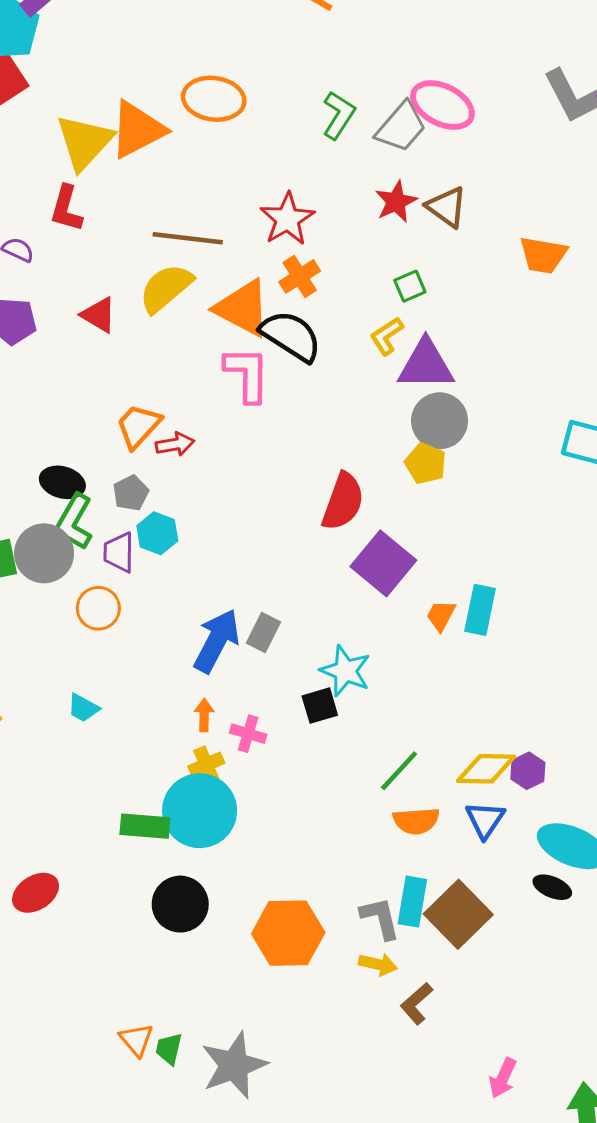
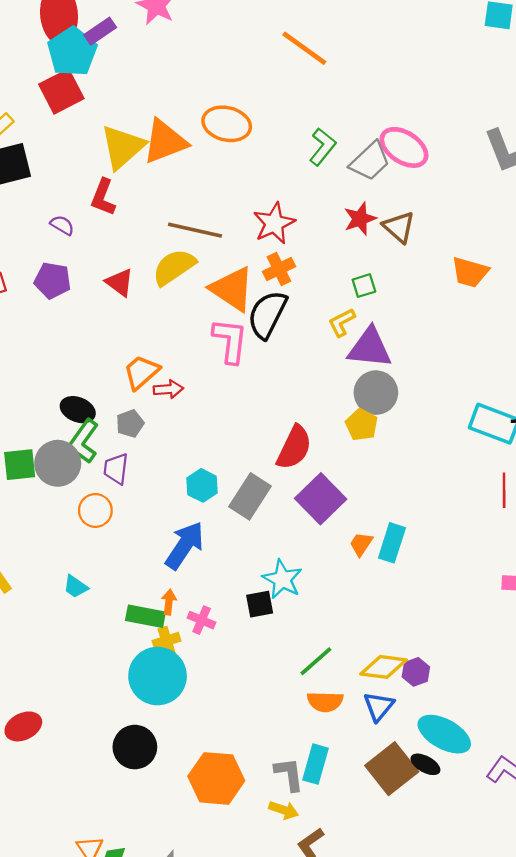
black semicircle: (291, 336) -> (267, 314), turned -102
cyan hexagon: (157, 533) -> (202, 485), moved
gray rectangle: (263, 633) -> (250, 496), moved, size x1.5
green rectangle: (145, 826) -> (145, 616), moved
brown square: (458, 914) -> (392, 769), moved

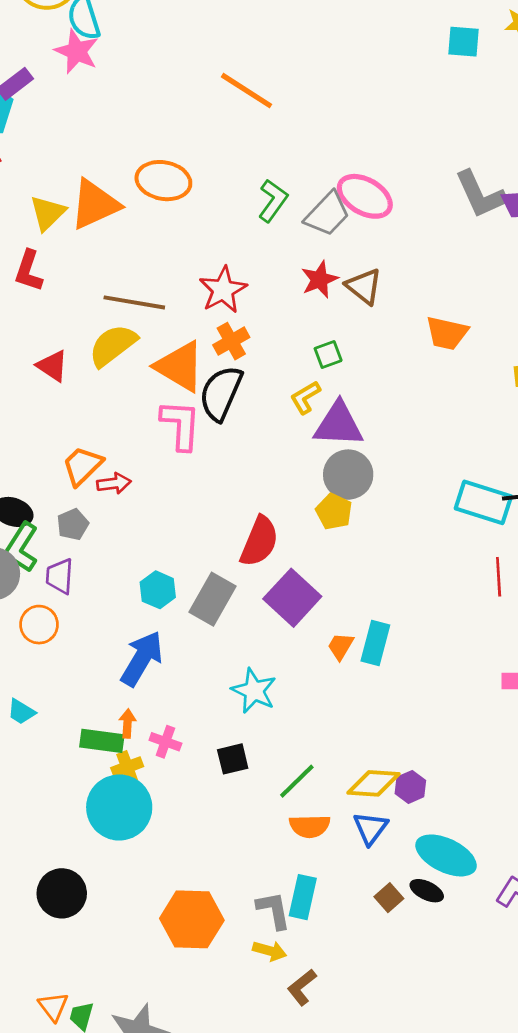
yellow triangle: (123, 147) -> (48, 213), size x0.7
black square: (260, 604) -> (233, 759), moved
black circle: (135, 747) -> (62, 893), moved
brown square: (392, 769) -> (389, 898), size x0.5

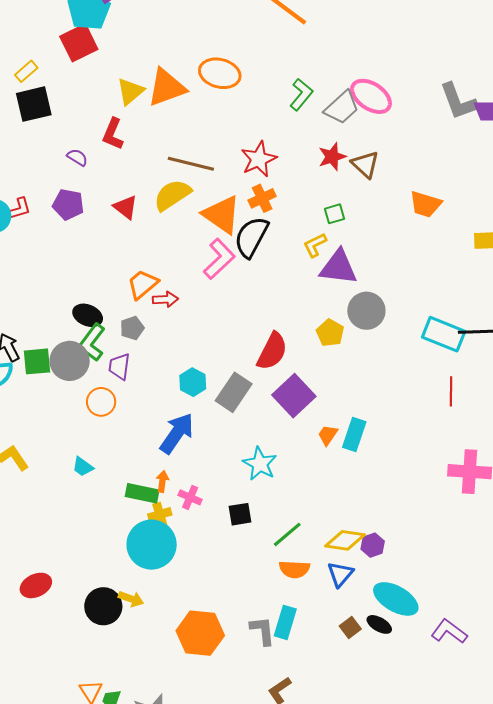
pink L-shape: (181, 425) -> (219, 259), turned 39
gray circle: (348, 475) -> (366, 311), moved
yellow arrow: (270, 951) -> (131, 599), moved

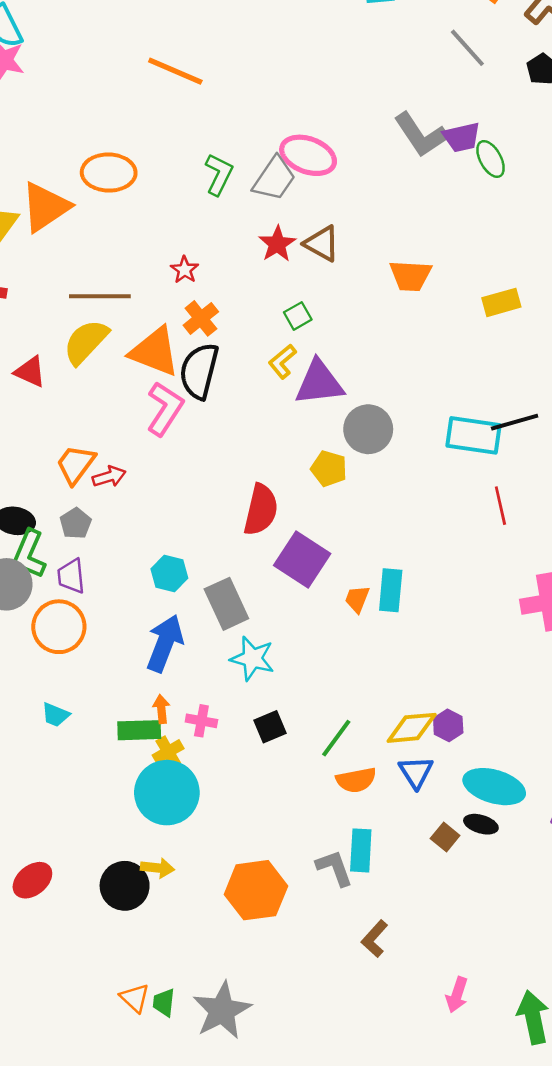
red star: (259, 159) -> (185, 270), size x0.6
gray rectangle: (234, 392) -> (226, 604), moved, turned -45
orange circle: (101, 402) -> (59, 627), size x1.4
cyan star: (260, 464) -> (252, 658), moved

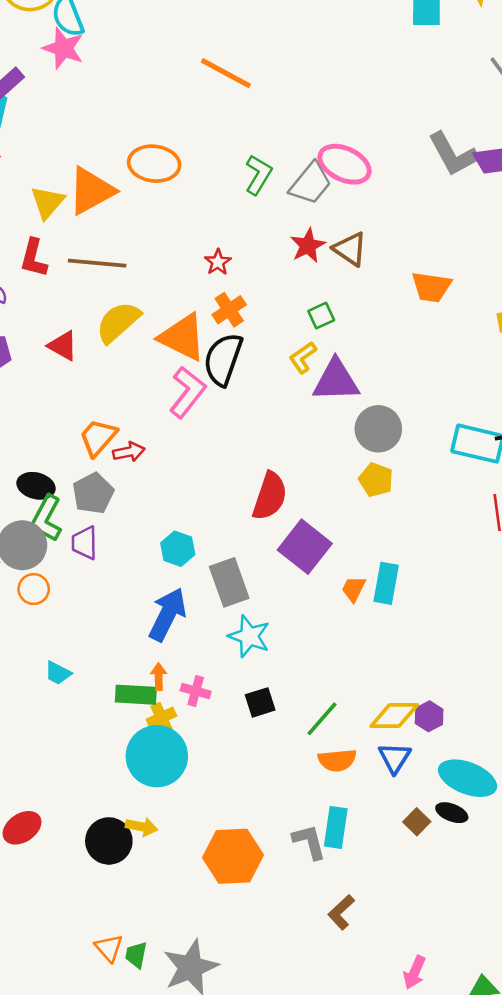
brown line: (100, 296) -> (97, 263), moved
yellow pentagon: (329, 469) -> (376, 480), moved
gray pentagon: (76, 523) -> (93, 493), size x1.4
orange circle: (59, 627) -> (34, 589), moved, size x0.6

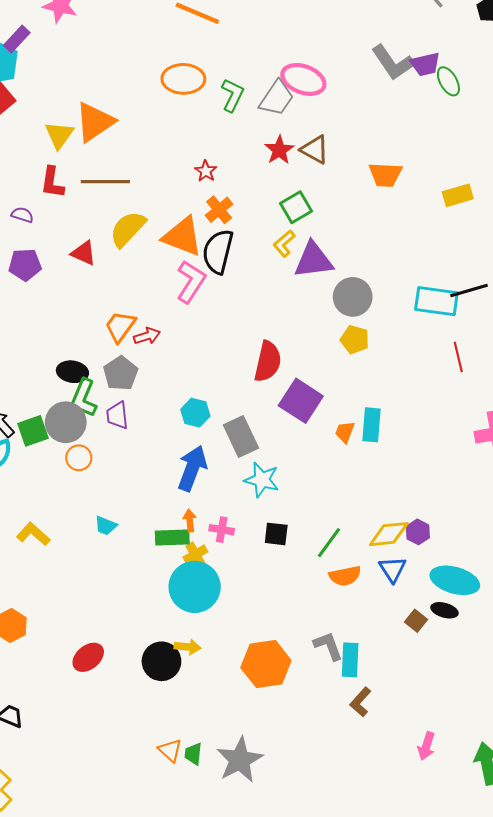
orange ellipse: (154, 164) -> (183, 79), moved
green square: (321, 316) -> (296, 207), size x1.4
black square: (260, 702) -> (276, 534), turned 30
cyan rectangle: (336, 827) -> (350, 660), moved

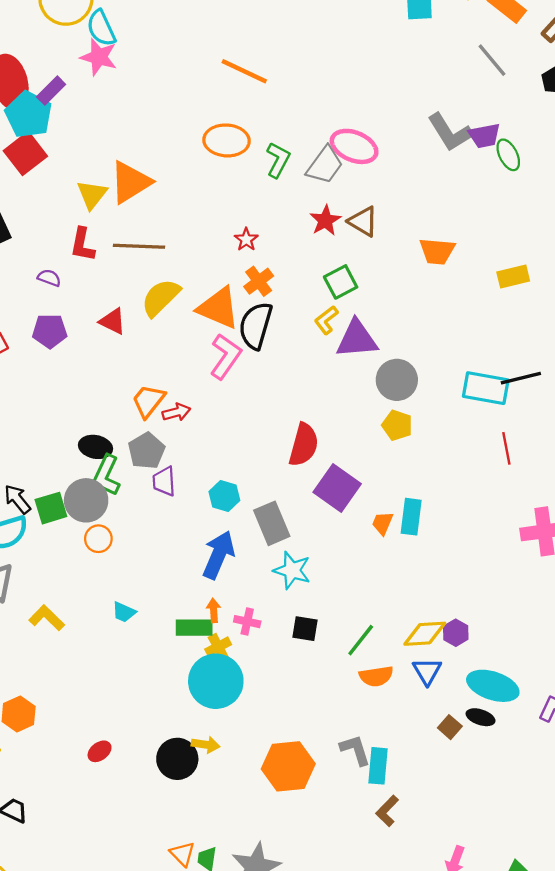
purple trapezoid: (117, 415) -> (164, 481), moved
red ellipse: (88, 657) -> (100, 751), size x0.7

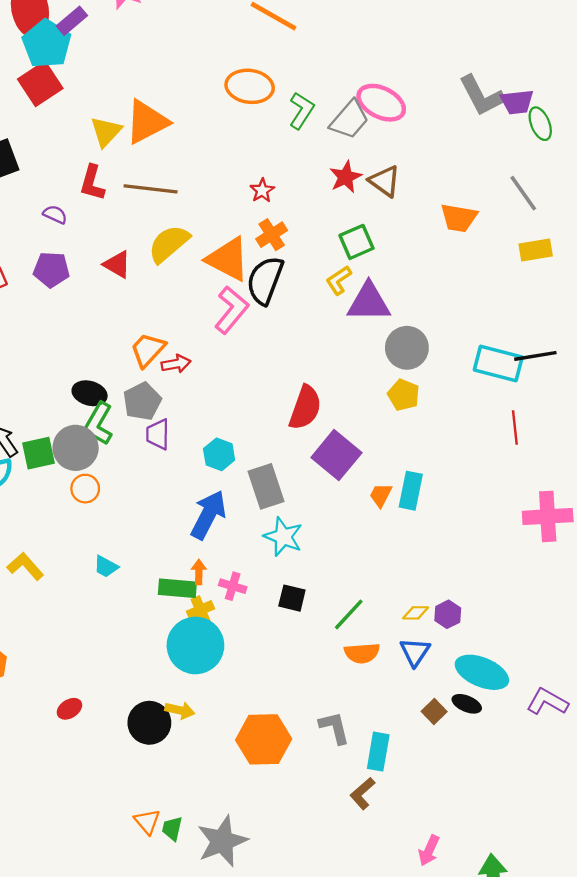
gray line: (492, 60) -> (523, 193), moved
yellow diamond: (425, 634) -> (416, 613), size x0.6
cyan rectangle: (378, 766) -> (378, 752), moved

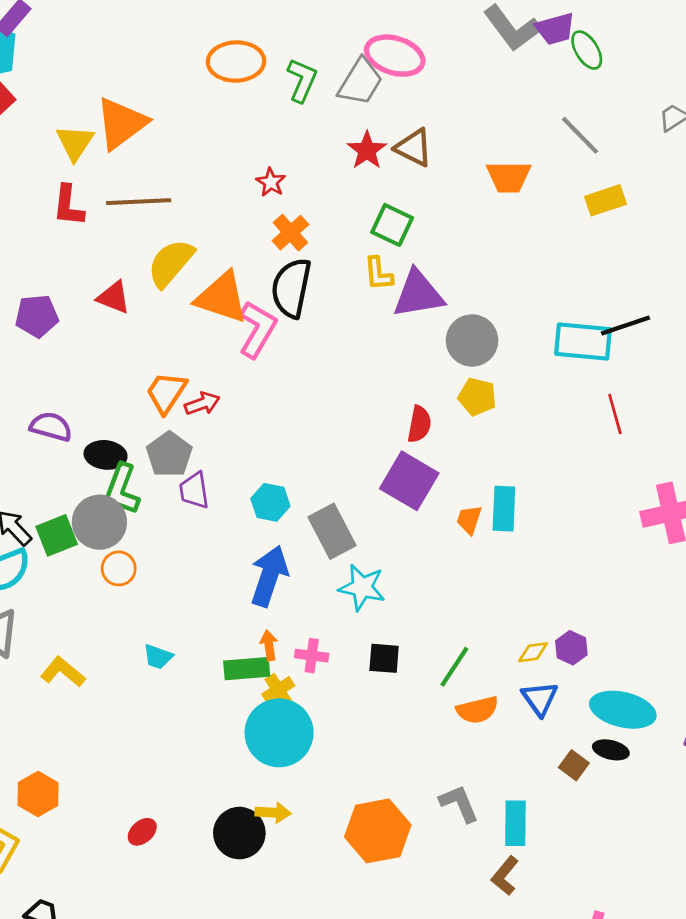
purple semicircle: (55, 214) -> (51, 427), moved, size x1.4
green square: (356, 242) -> (392, 225), turned -32
orange triangle: (228, 259) -> (222, 297), moved
yellow L-shape: (339, 280) -> (378, 274), turned -52
red semicircle: (305, 408) -> (419, 424), moved, size x0.7

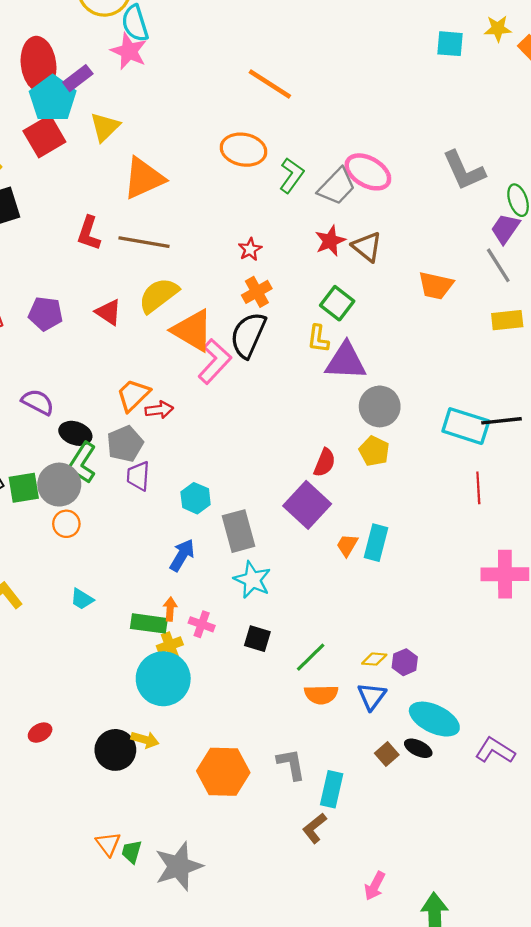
purple trapezoid: (555, 29) -> (505, 229), moved, turned 128
yellow triangle: (75, 142) -> (105, 127), moved
blue arrow: (269, 576) -> (182, 555), size x0.7

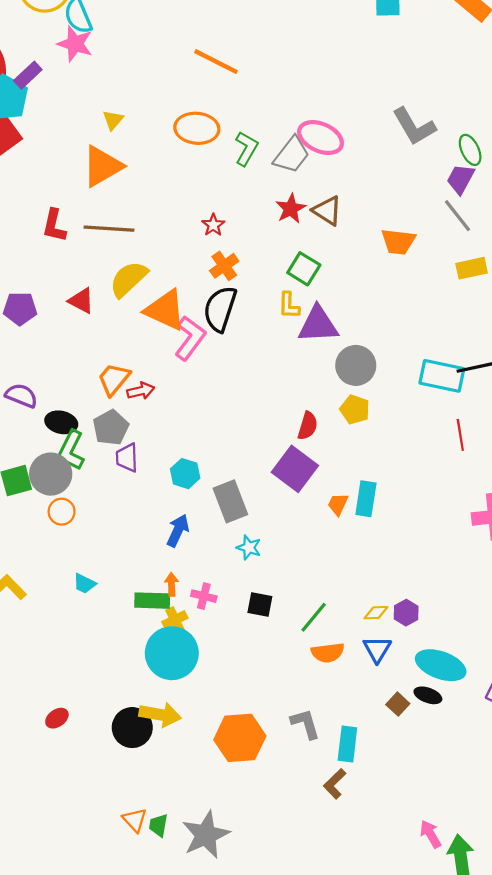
yellow triangle: (105, 127) -> (113, 120), moved, size x0.7
cyan star: (252, 580) -> (249, 548), size x0.7
yellow arrow: (145, 740) -> (160, 715), size x1.5
pink arrow: (375, 886) -> (431, 834), moved, turned 128

